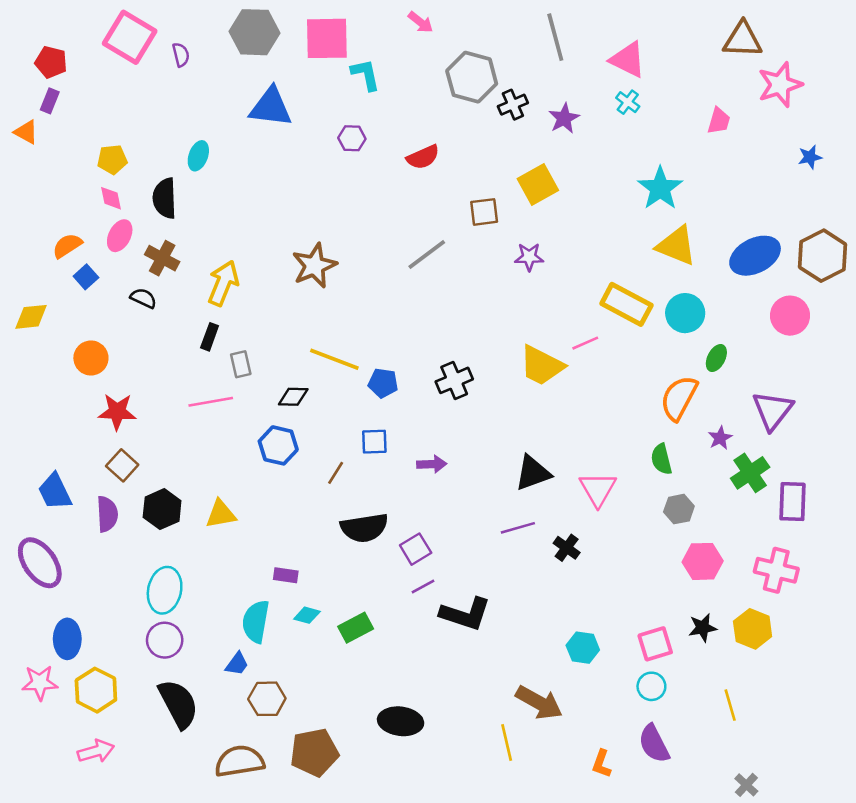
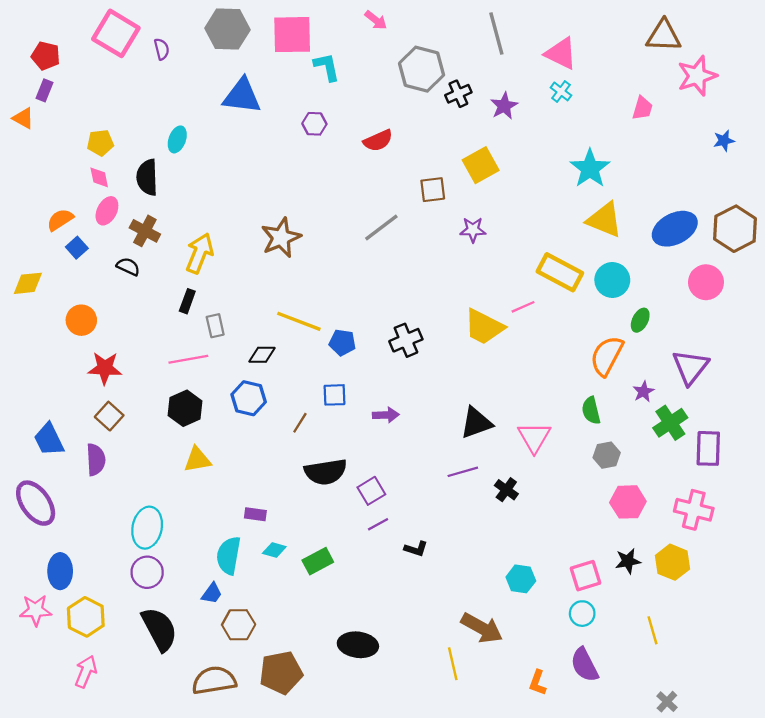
black hexagon: (162, 509) -> (185, 408), moved
black L-shape: (465, 614) -> (416, 549), size x0.5
pink arrow: (96, 751) -> (86, 672), turned -52

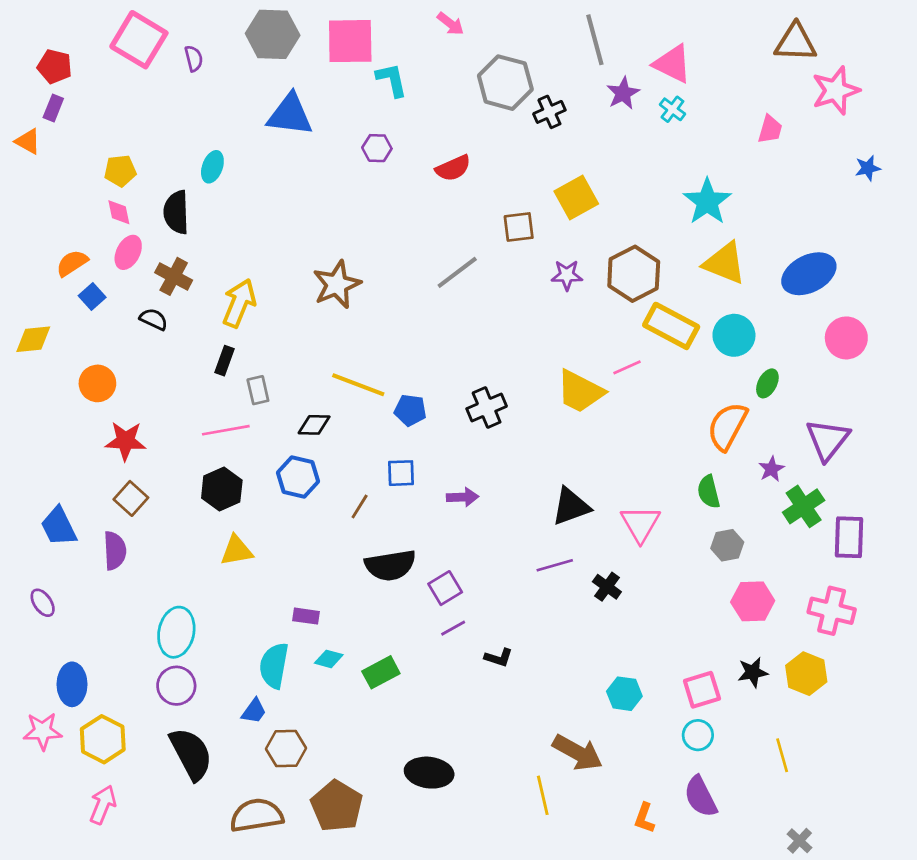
purple star: (504, 106) -> (623, 93), moved
brown hexagon: (735, 229) -> (634, 274), moved
purple ellipse: (36, 503) -> (43, 603), size x0.5
brown pentagon: (281, 673) -> (337, 806), turned -30

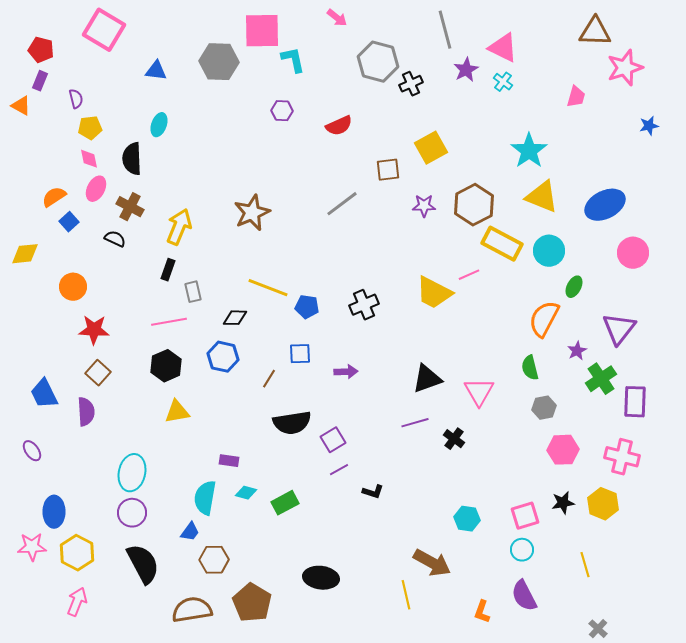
gray hexagon: (273, 34) -> (219, 62), moved
purple semicircle: (194, 58) -> (76, 99), moved
blue triangle: (290, 115) -> (156, 71), moved, size x0.6

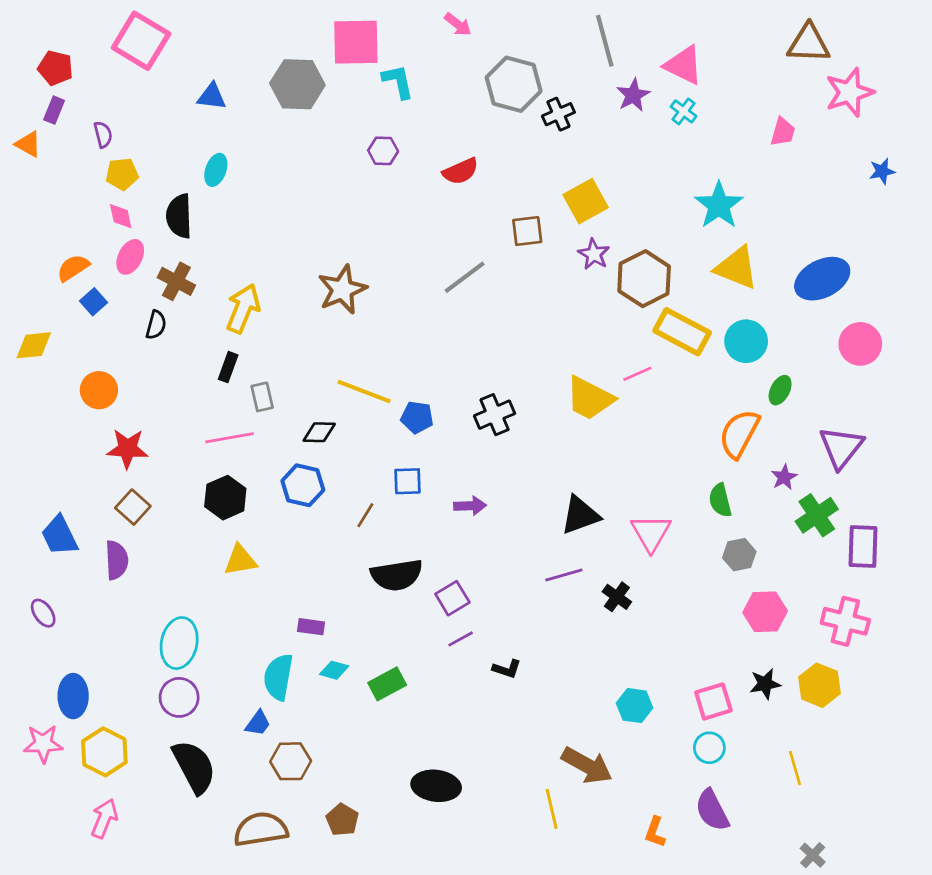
purple star: (424, 206) -> (594, 254), moved, turned 30
black semicircle: (115, 239) -> (156, 325), turned 80
brown pentagon: (252, 603) -> (342, 820), size x0.6

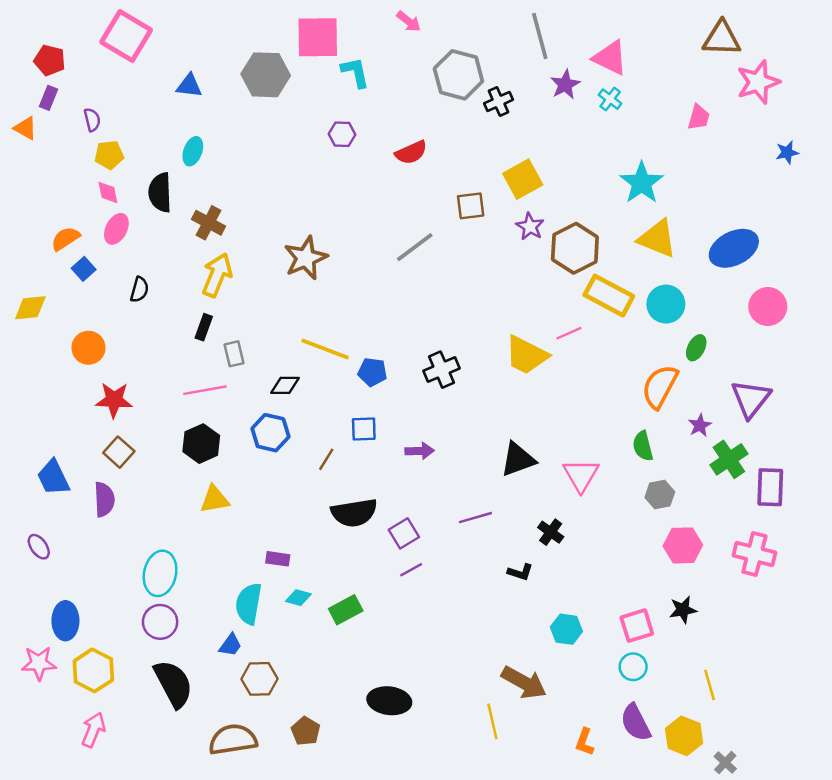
brown cross: (176, 281) -> (209, 223), moved
purple line: (564, 575) -> (475, 518), moved
black L-shape: (507, 669) -> (520, 572), moved
yellow hexagon: (819, 685) -> (684, 736), moved

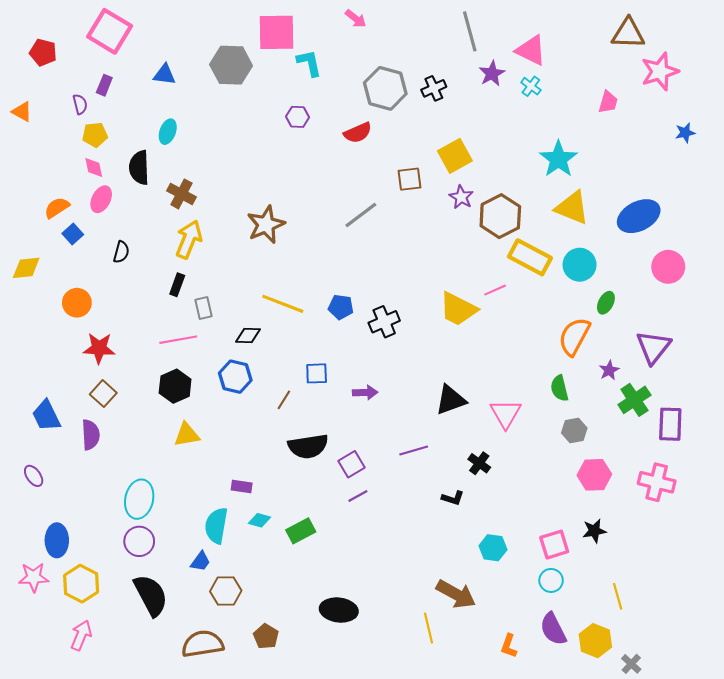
gray hexagon: (458, 75) -> (385, 88), moved
purple rectangle: (48, 98) -> (104, 85), moved
blue pentagon: (372, 372) -> (341, 307), moved

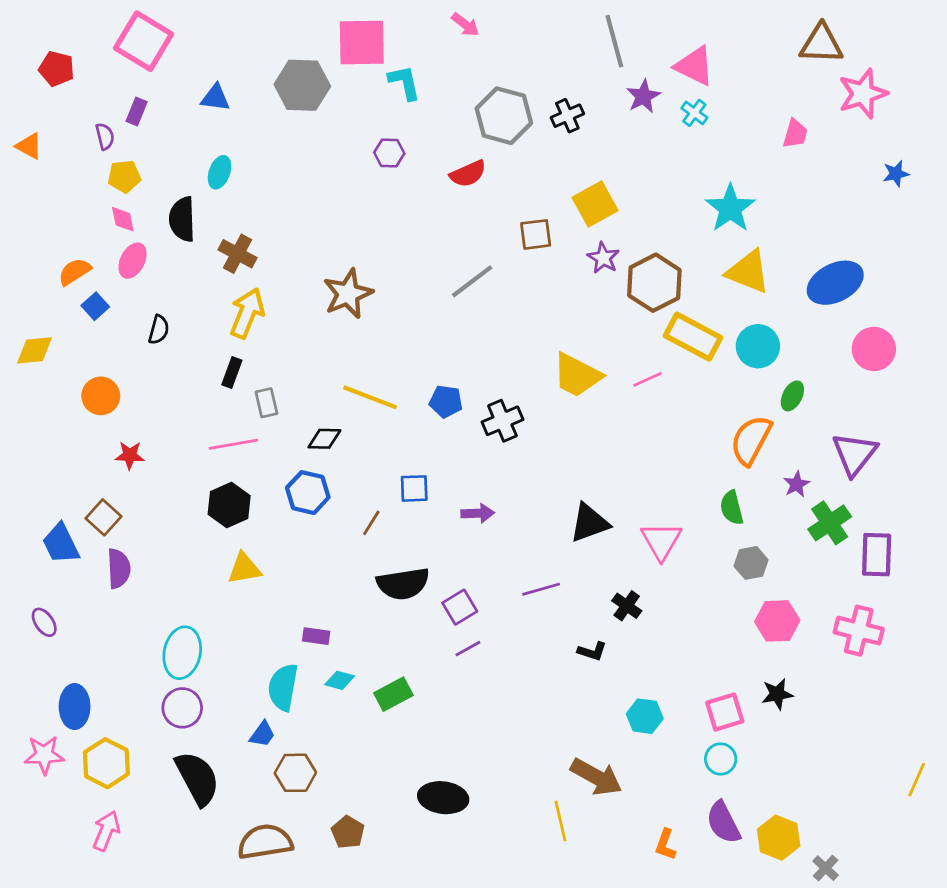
yellow trapezoid: (458, 309) -> (577, 375), moved
red star: (99, 348) -> (130, 455), size x0.7
brown square: (103, 394) -> (104, 517), moved
yellow line: (618, 596) -> (917, 780), moved, turned 40

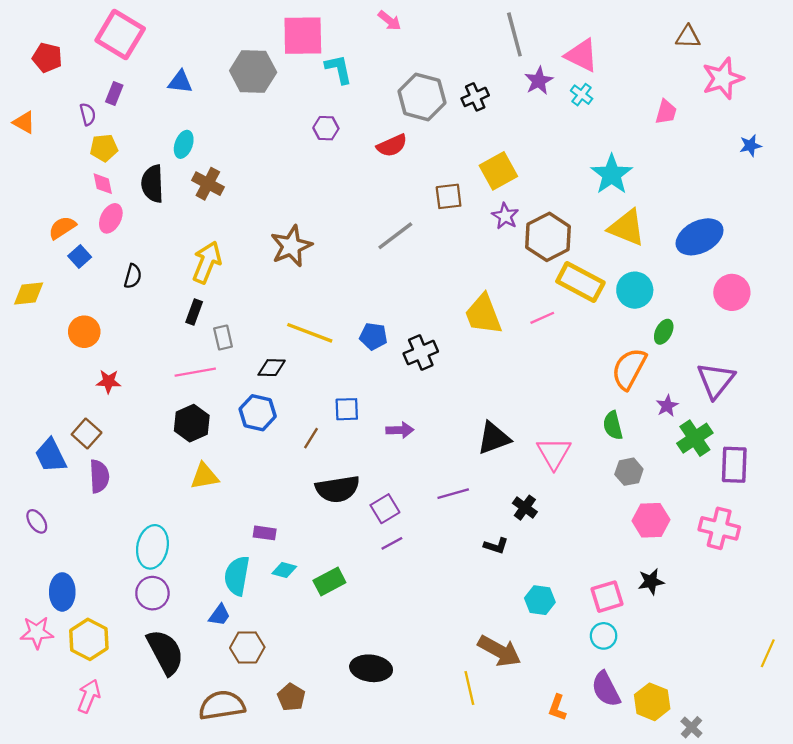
brown triangle: (821, 44) -> (688, 37), size x0.7
brown cross: (237, 254) -> (208, 184), moved
yellow trapezoid: (577, 375) -> (483, 314), turned 42

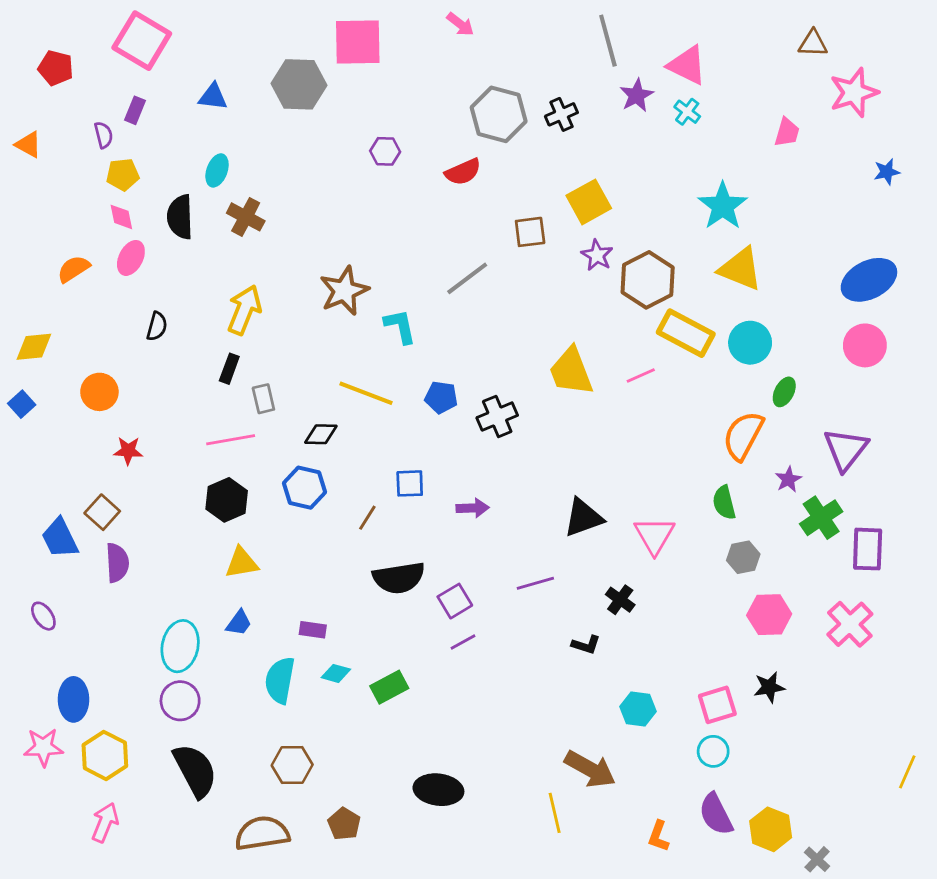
cyan L-shape: (339, 69) -> (400, 326), moved
blue ellipse: (700, 237) -> (869, 280), moved
blue square: (80, 257) -> (22, 404), moved
pink cross: (719, 528) -> (850, 624), turned 33
blue trapezoid: (220, 615) -> (239, 623), moved

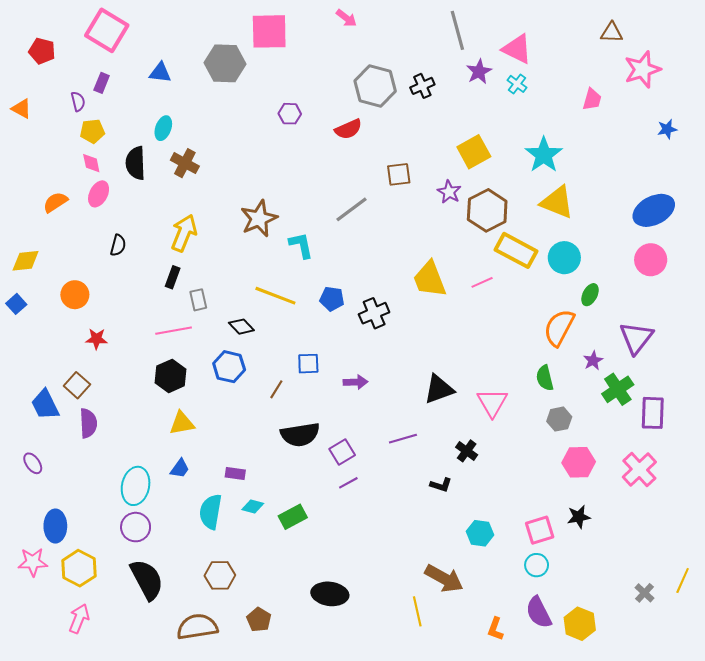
yellow square: (589, 202) -> (474, 152), moved
black diamond: (321, 434) -> (241, 327), turned 45
gray cross: (817, 859) -> (645, 593), moved

